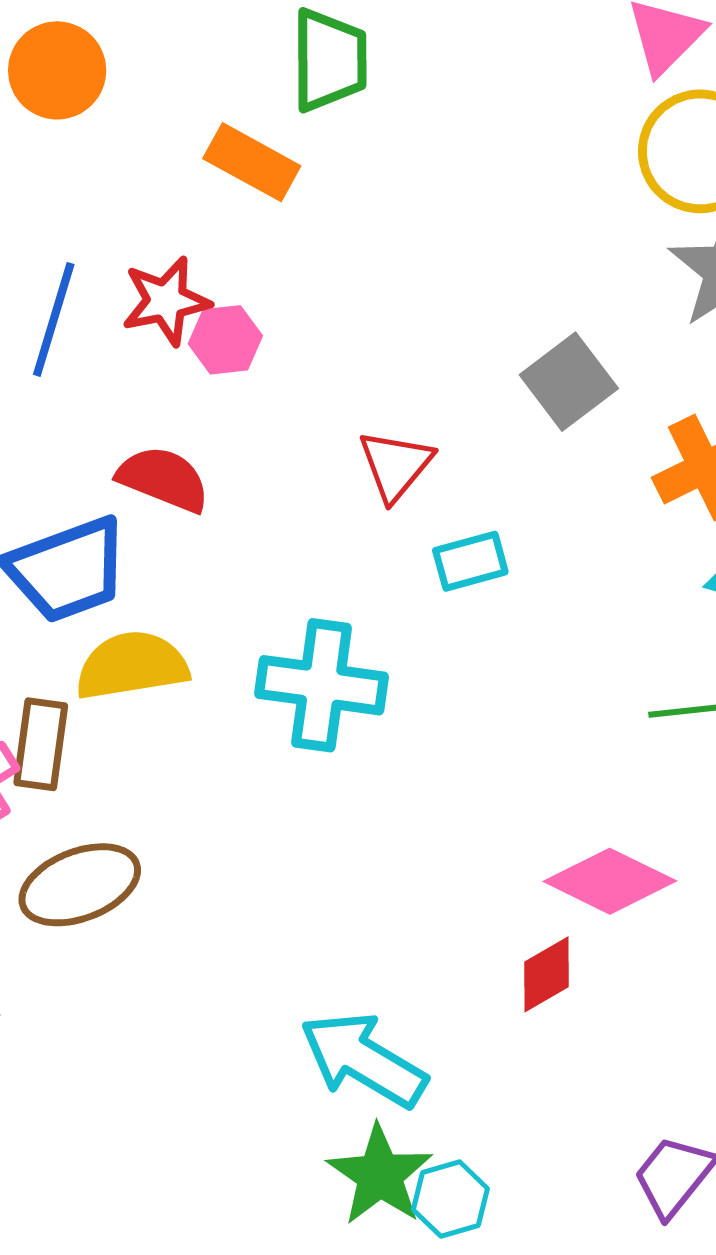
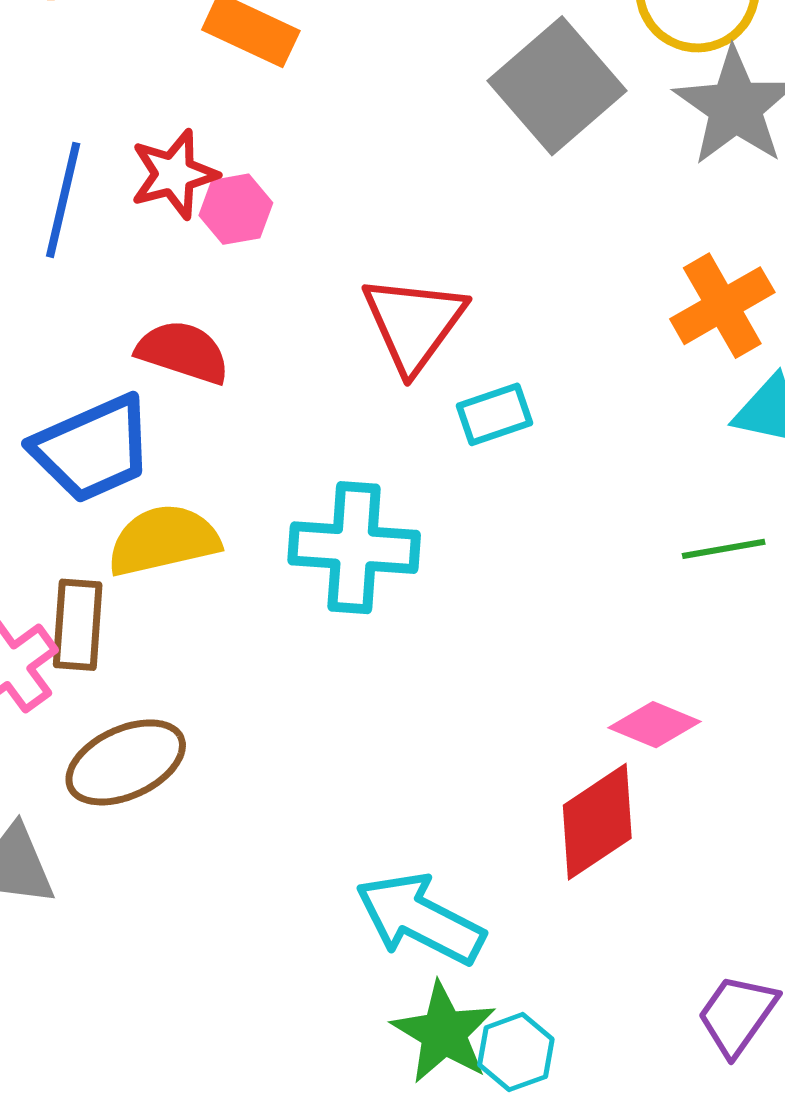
gray square: (569, 382) -> (557, 86), moved, size x1.4
red triangle: (396, 465) -> (414, 323), size x1.4
pink diamond: (610, 881) -> (654, 725), size x0.7
red diamond: (547, 974) -> (597, 822), size x1.5

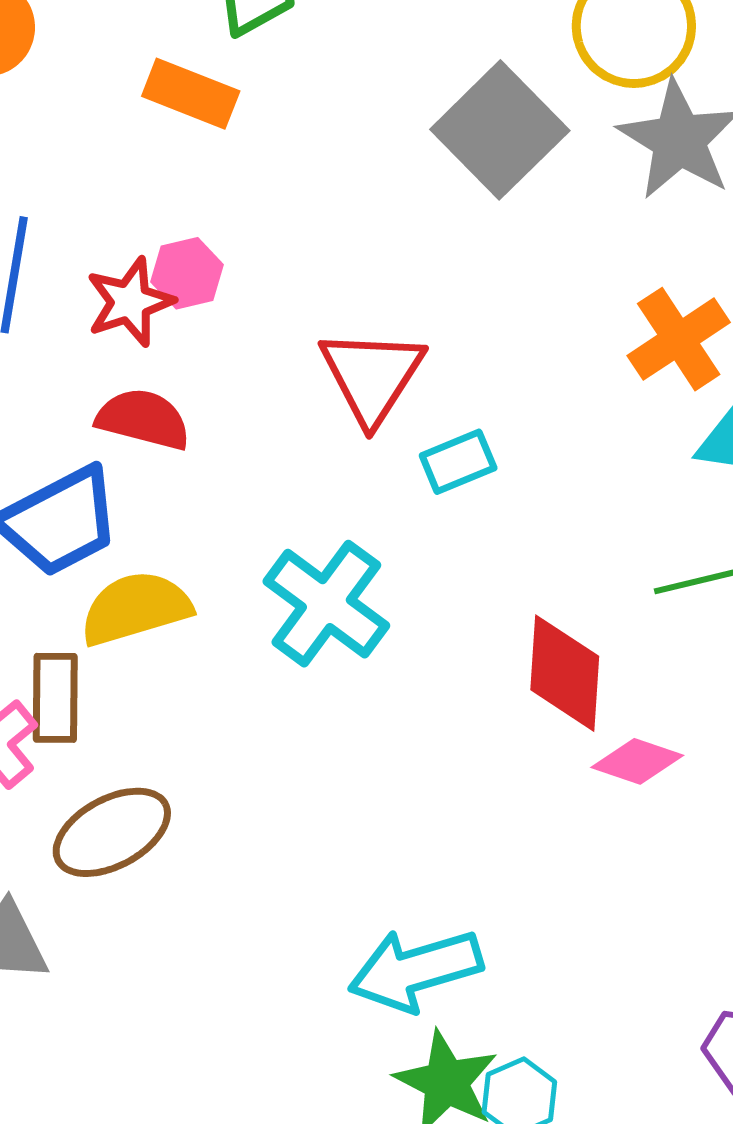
red star: (174, 174) -> (130, 302), moved
cyan cross: (354, 548) -> (326, 604), turned 36
red diamond: (597, 822) -> (565, 673), moved, turned -49
cyan arrow: (420, 919) -> (415, 970), turned -40

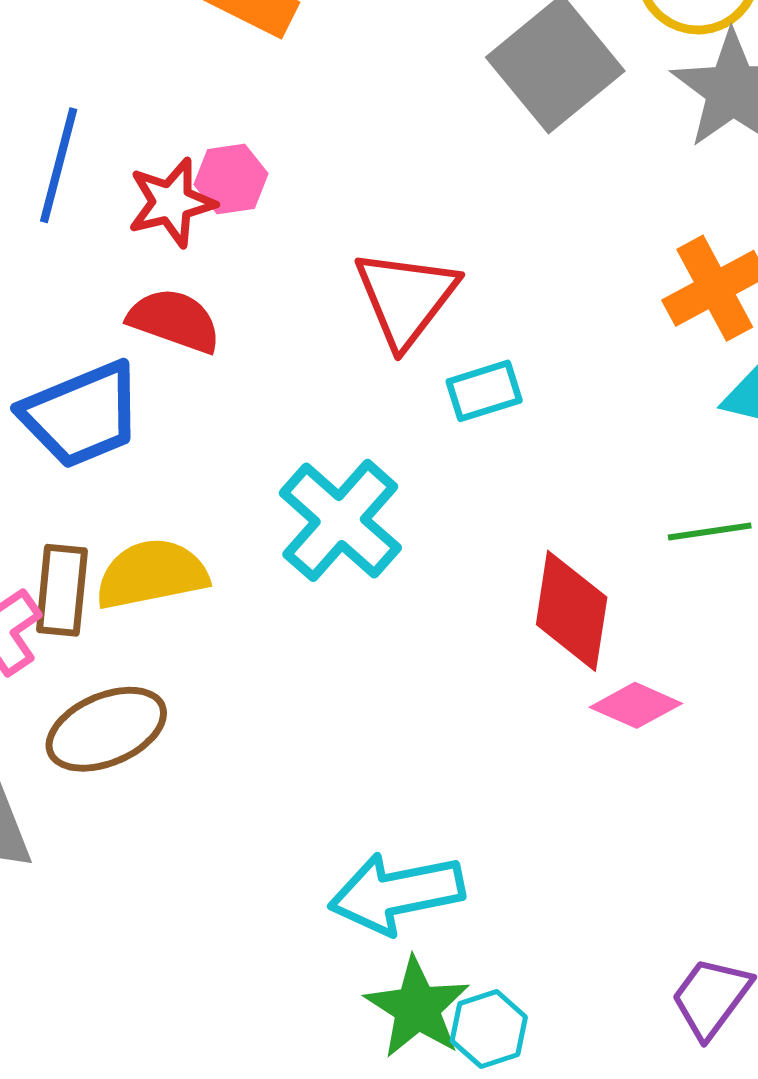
yellow semicircle: (136, 608) -> (152, 574), moved

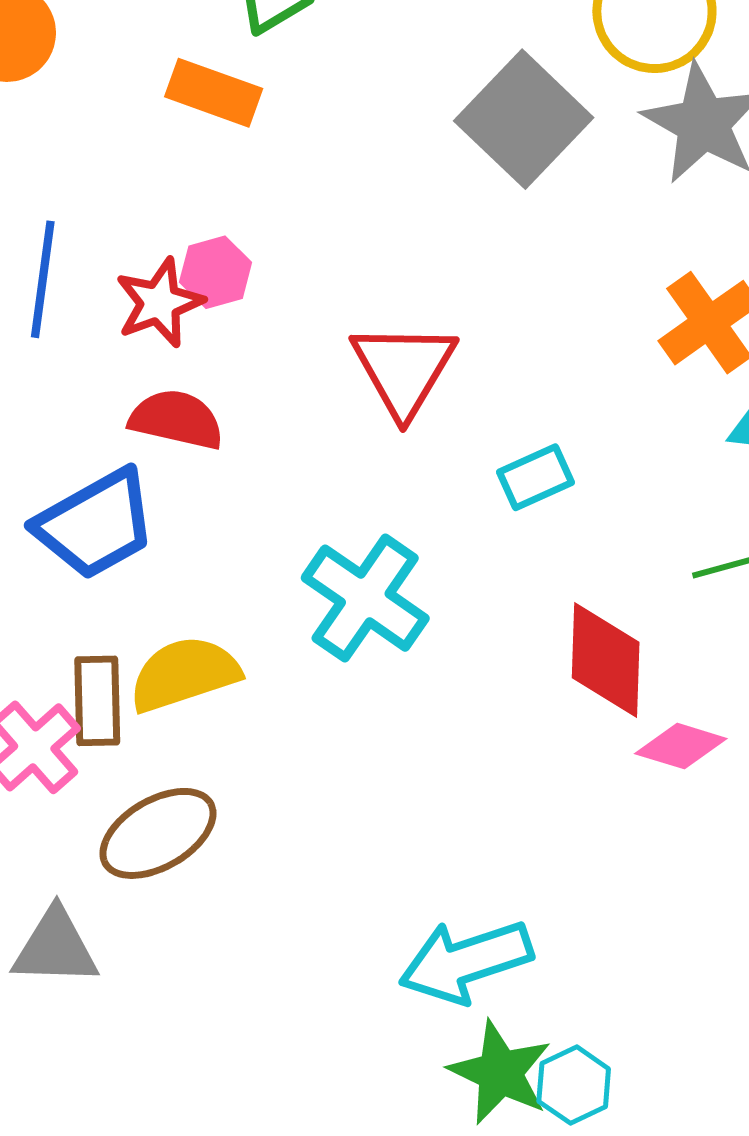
cyan rectangle: (484, 391) -> (536, 477), moved

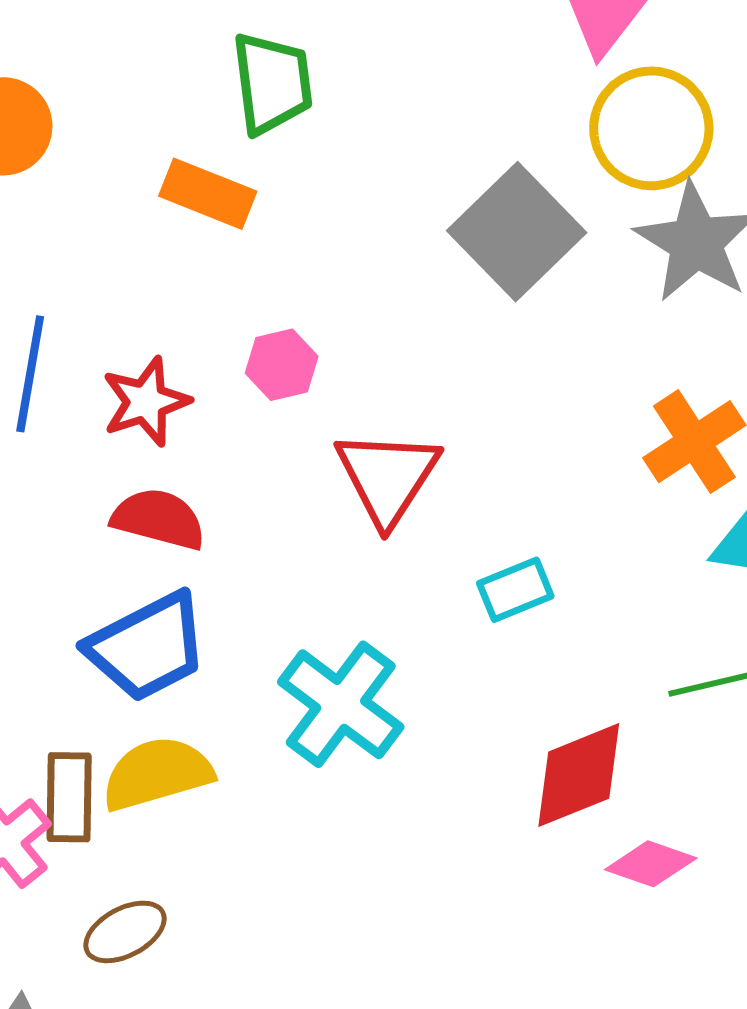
pink hexagon: (216, 272) -> (282, 365), moved
blue trapezoid: (96, 524) -> (147, 647), moved
red diamond: (606, 660) -> (579, 775), turned 64
brown ellipse: (158, 833) -> (125, 932), size x0.7

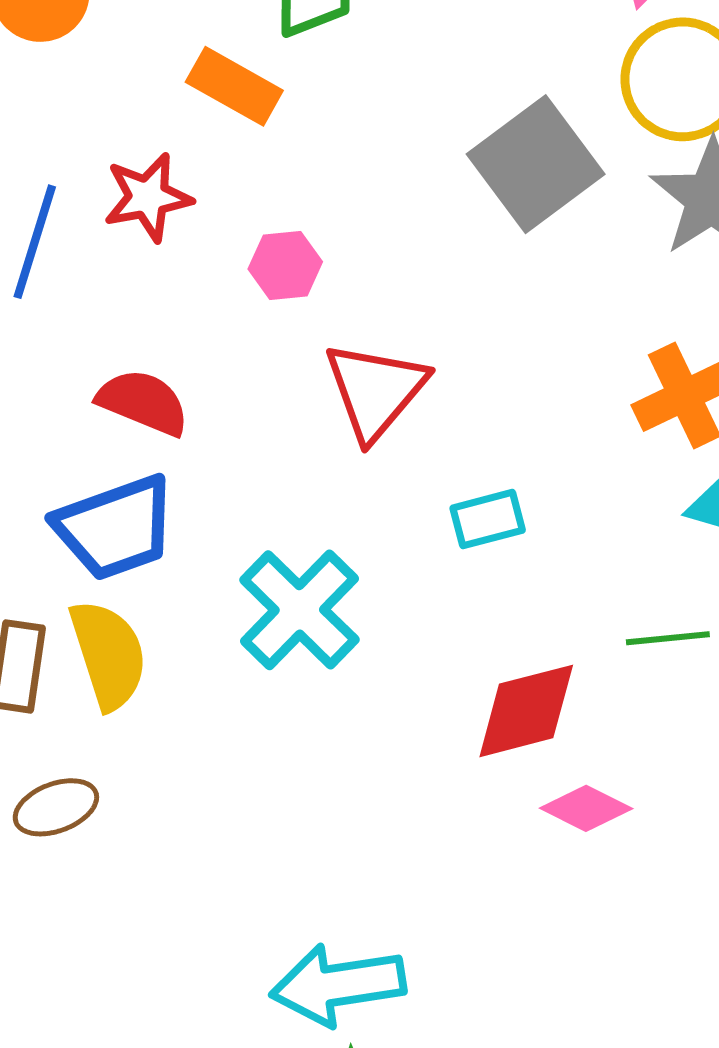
red star: (146, 402) -> (148, 197), moved
yellow semicircle: (157, 774) -> (108, 654), turned 81

